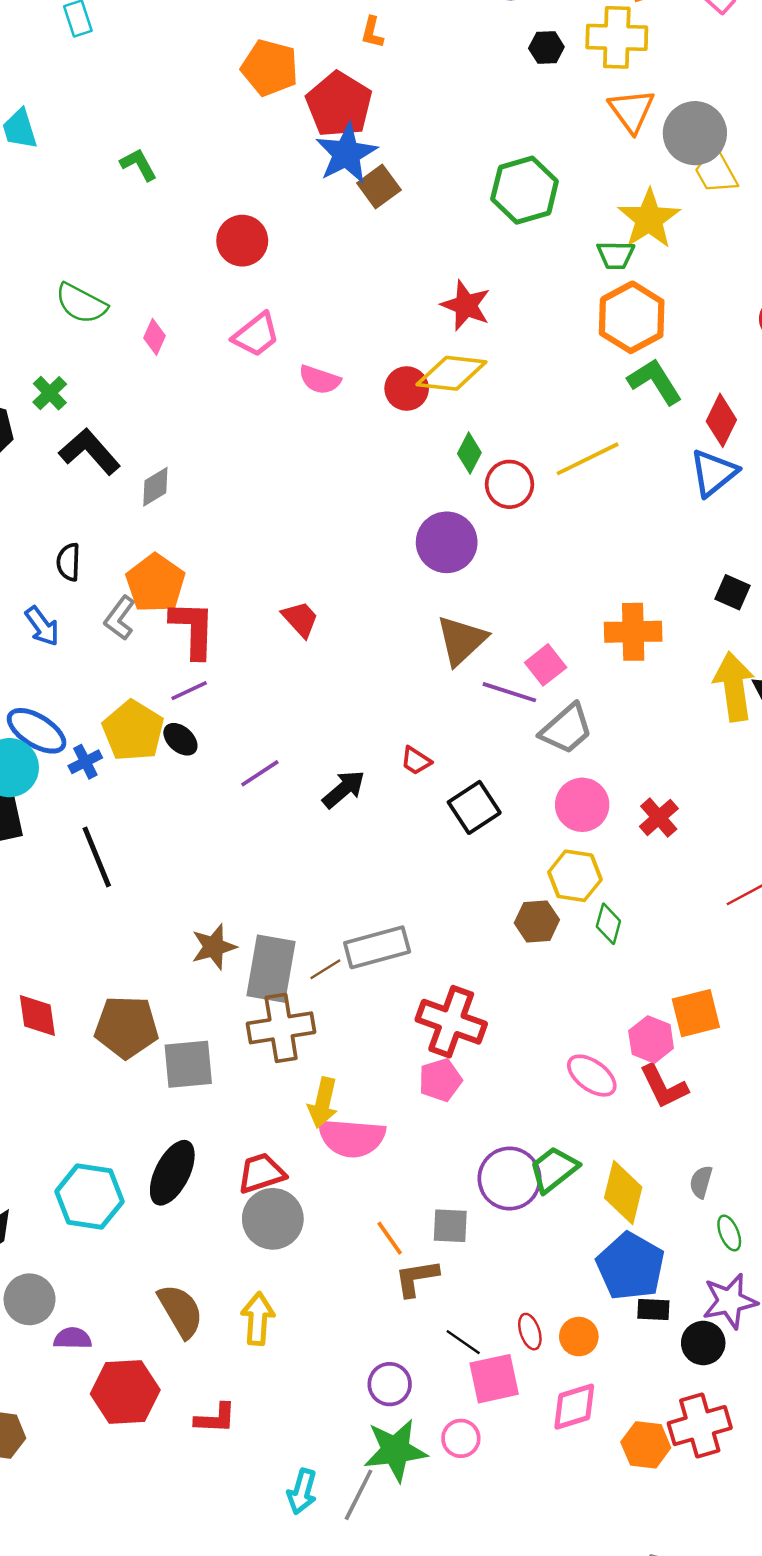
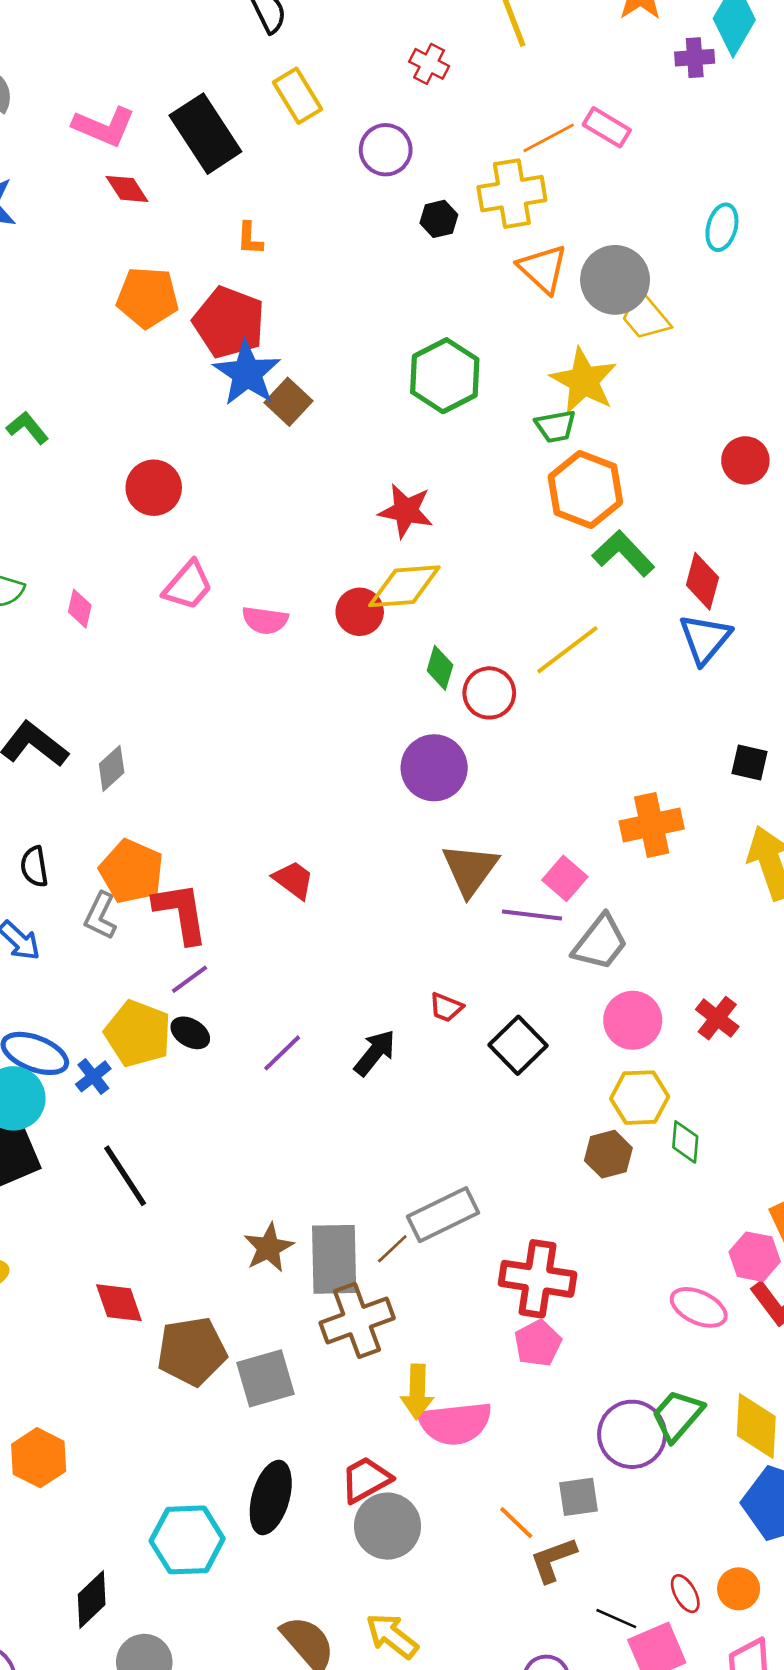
red diamond: (37, 1015) -> (119, 1303), moved
yellow arrow: (258, 1319) -> (392, 1636), turned -45

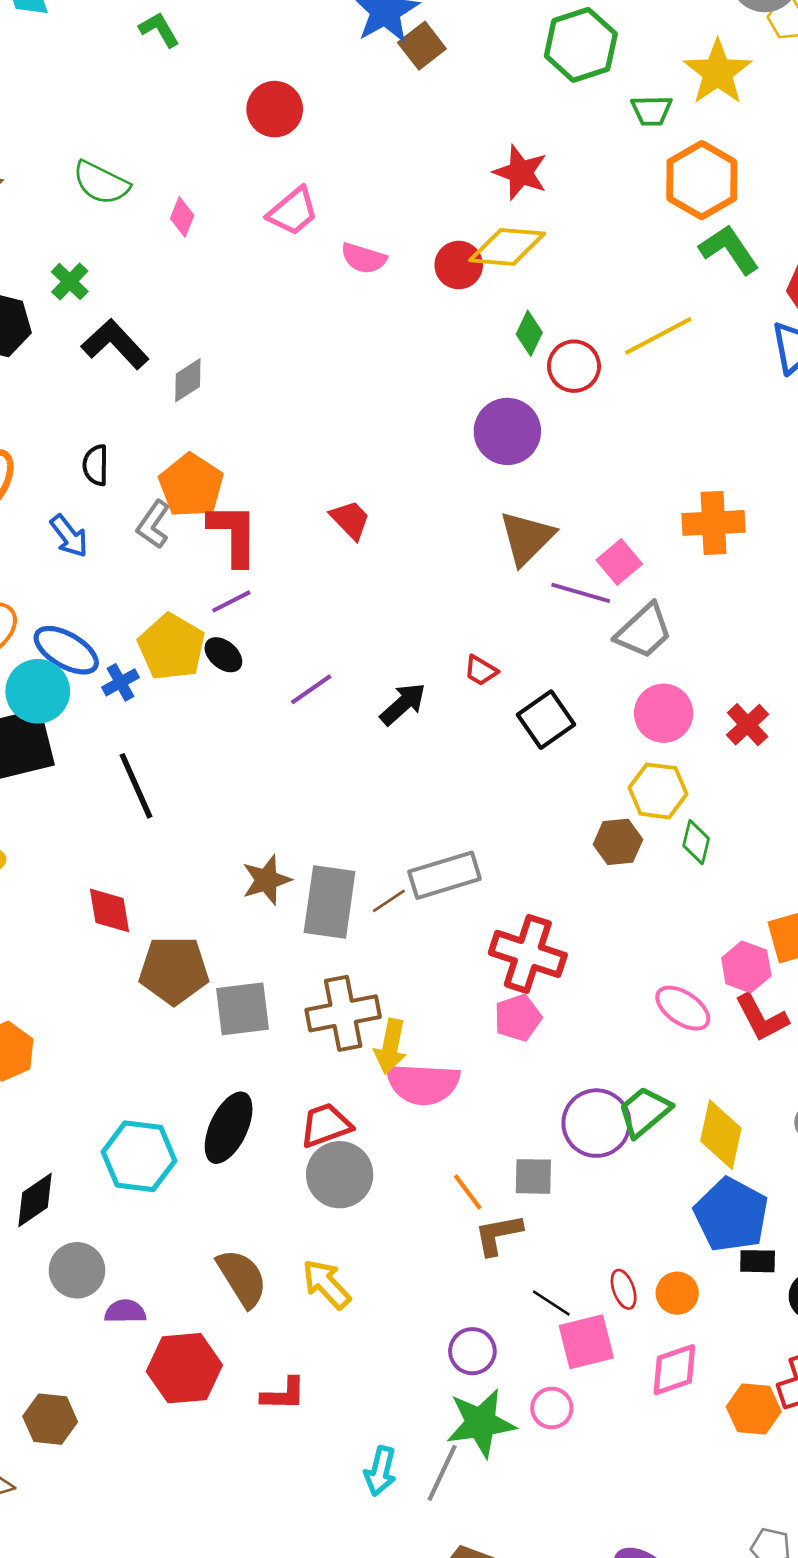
green trapezoid: (556, 426) -> (652, 111), moved
brown cross: (357, 1320) -> (343, 1013), moved

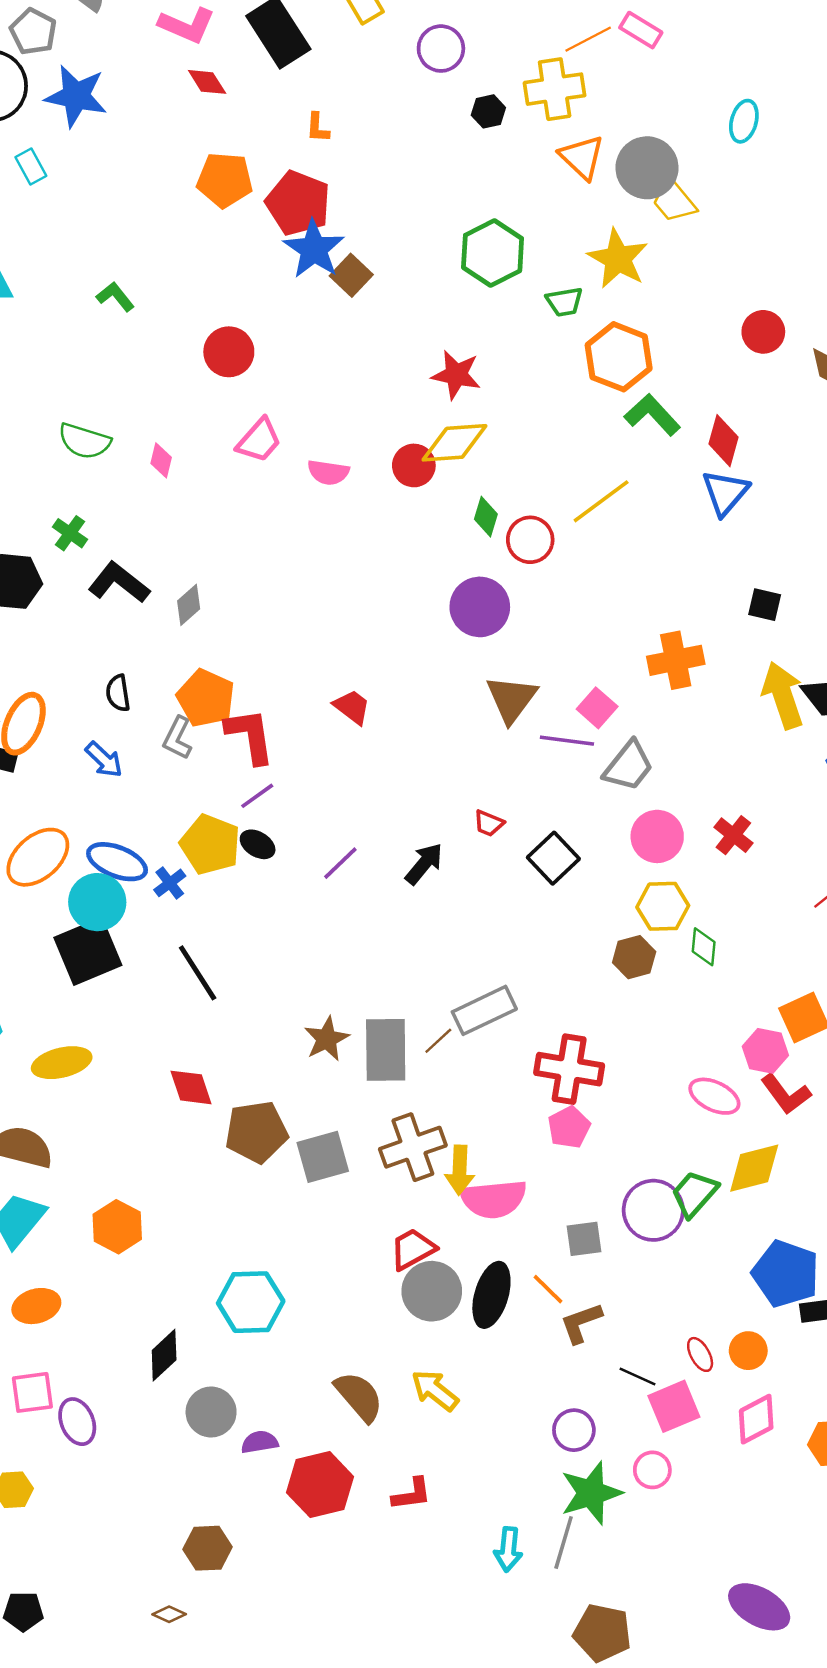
black ellipse: (229, 1128) -> (491, 1295), moved
yellow diamond: (721, 1135) -> (754, 1168), moved, turned 72
gray square: (533, 1176) -> (584, 1239), moved

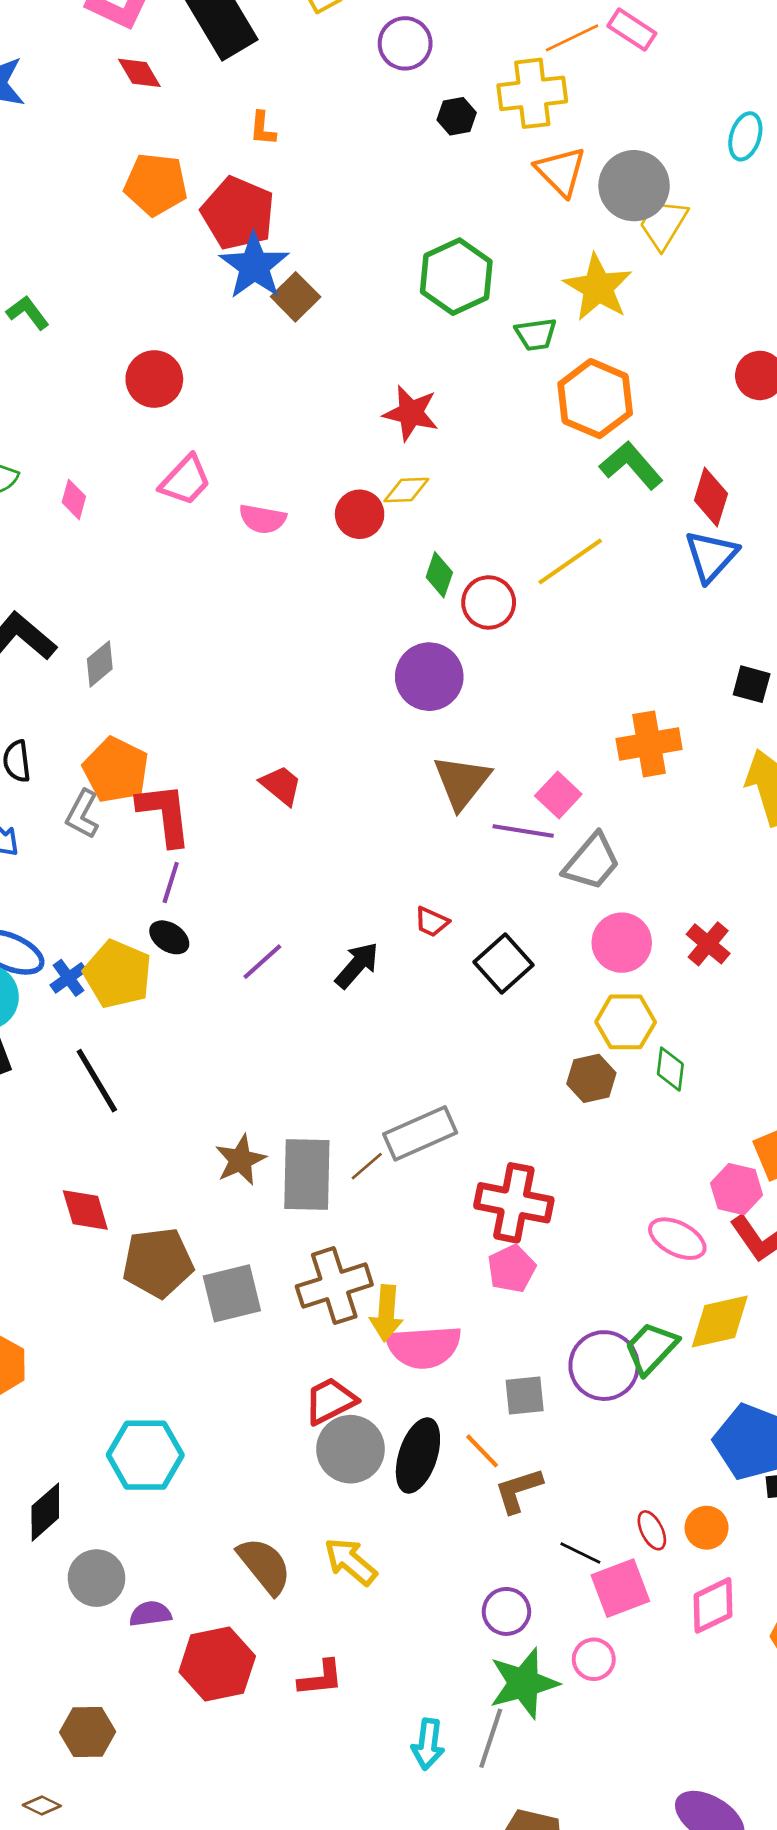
yellow trapezoid: (674, 201) -> (663, 224), turned 69
yellow diamond: (454, 443) -> (406, 490), size x0.6
purple line: (257, 796) -> (171, 882), turned -39
yellow pentagon: (210, 844) -> (118, 974), moved

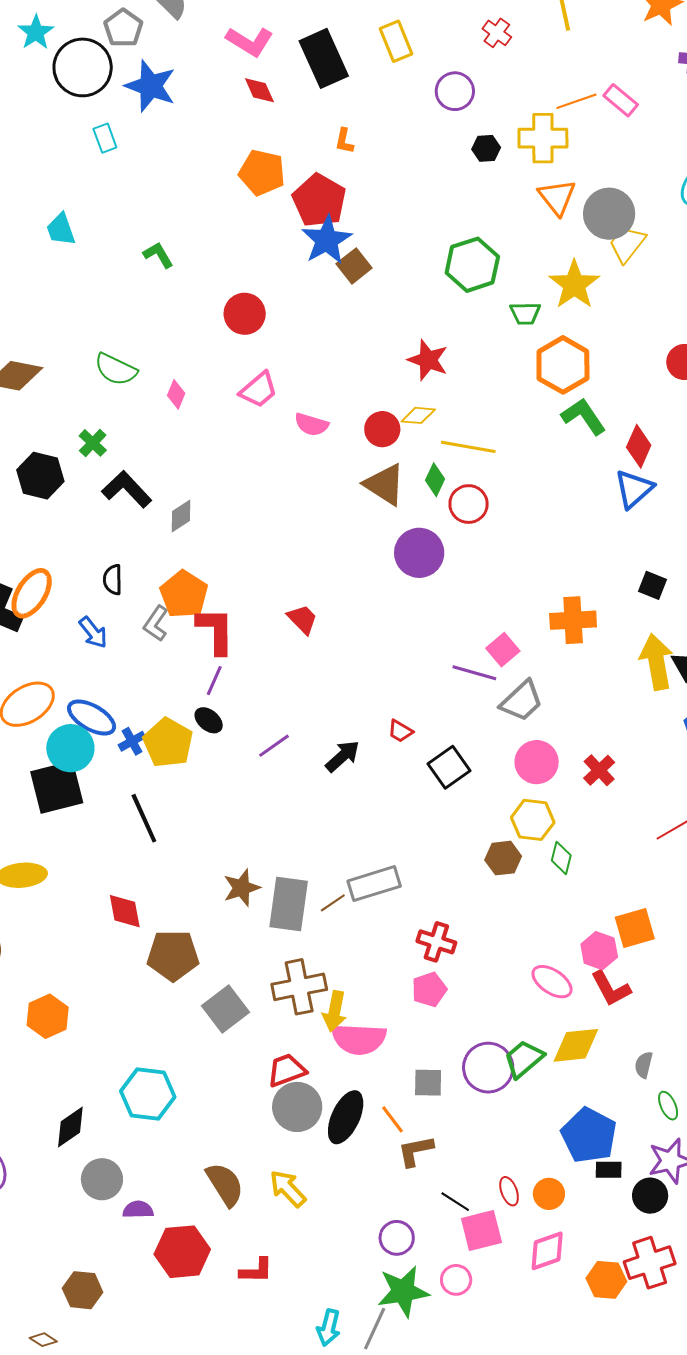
yellow line: (570, 561) -> (468, 447), moved, turned 38
brown triangle: (462, 782) -> (385, 484), moved, turned -42
red cross: (514, 1203) -> (436, 942), size x0.7
gray square: (232, 1293) -> (225, 1009), moved, turned -30

